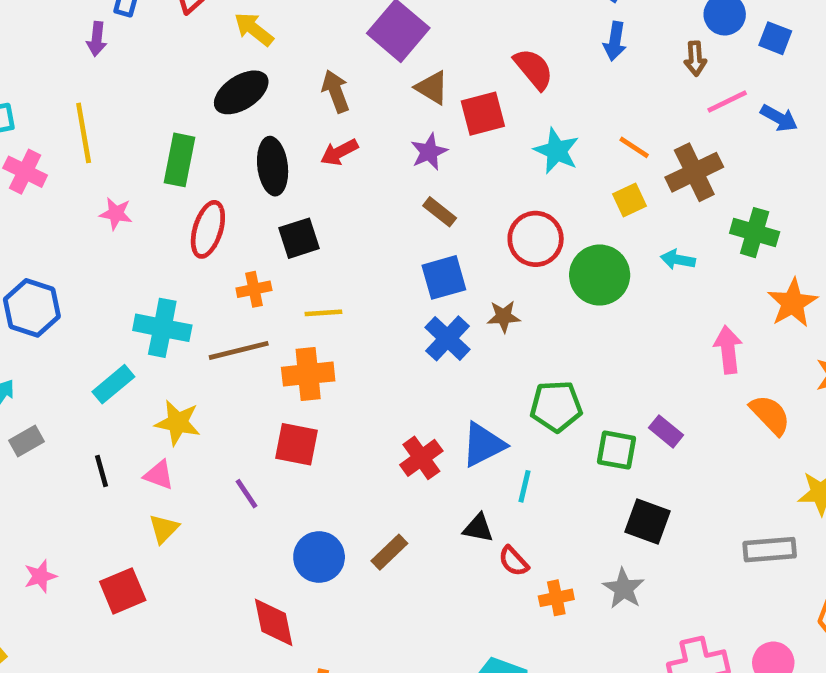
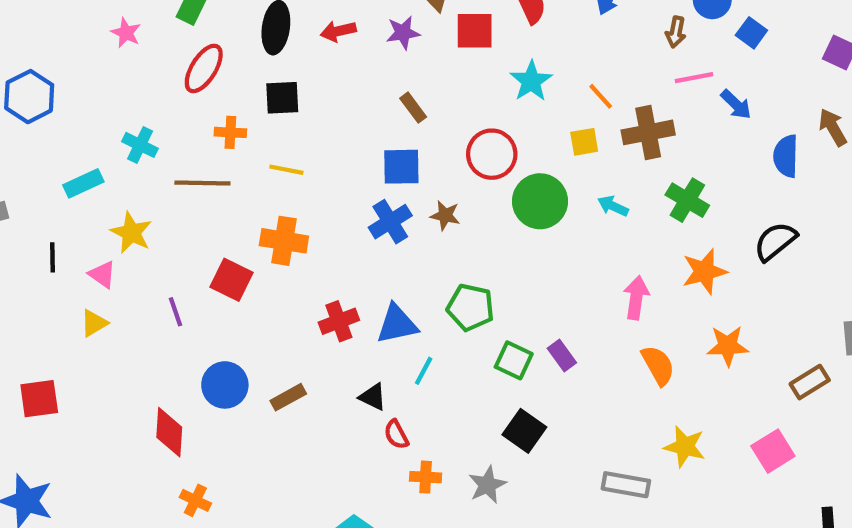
purple star: (429, 152) -> (403, 33), moved
cyan cross: (162, 328) -> (140, 145), size x0.7
orange cross: (308, 374) -> (284, 241), moved
red square: (123, 591) -> (39, 399), moved

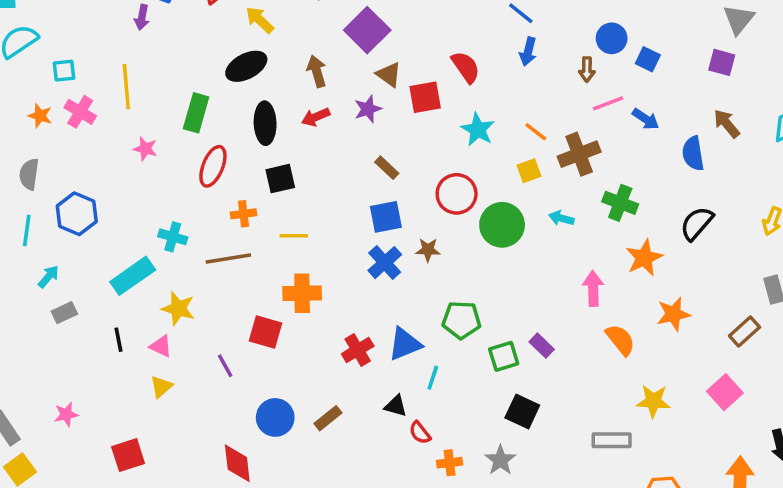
cyan rectangle: (83, 183) -> (133, 276), size x1.4
green square: (514, 360) -> (504, 356), turned -32

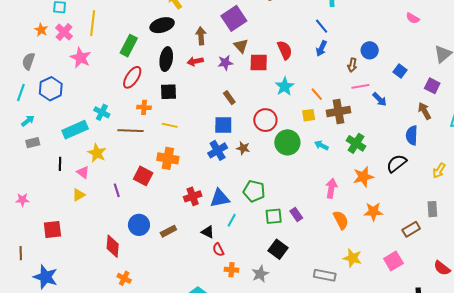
blue square: (648, 59) -> (400, 71), moved
purple square: (722, 62) -> (432, 86), moved
pink star: (145, 149) -> (81, 58), moved, size x1.5
blue semicircle: (693, 153) -> (412, 135), moved

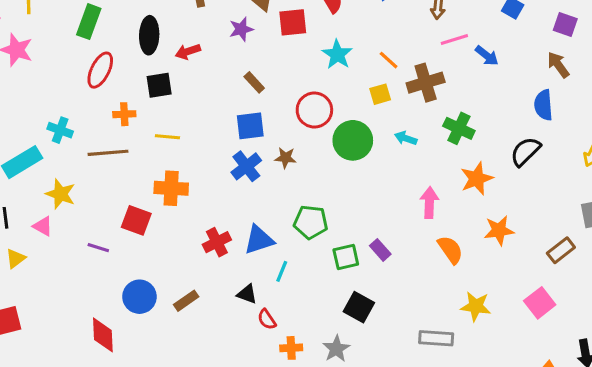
red arrow: (195, 61) -> (188, 52), moved
purple line: (117, 190) -> (98, 248), turned -48
yellow triangle: (79, 195) -> (16, 258), moved

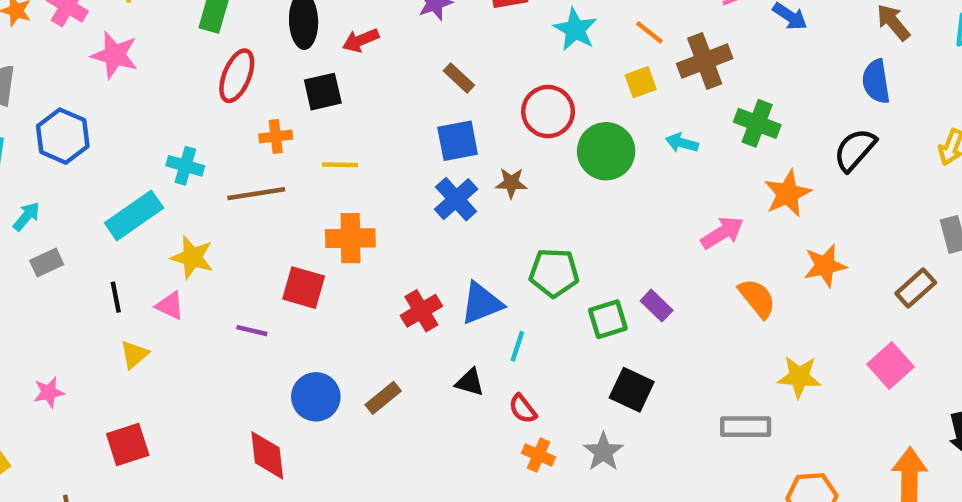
pink arrow: (429, 203) -> (722, 233), turned 60
red semicircle: (267, 319) -> (523, 409), moved
orange cross: (291, 348) -> (539, 455), turned 30

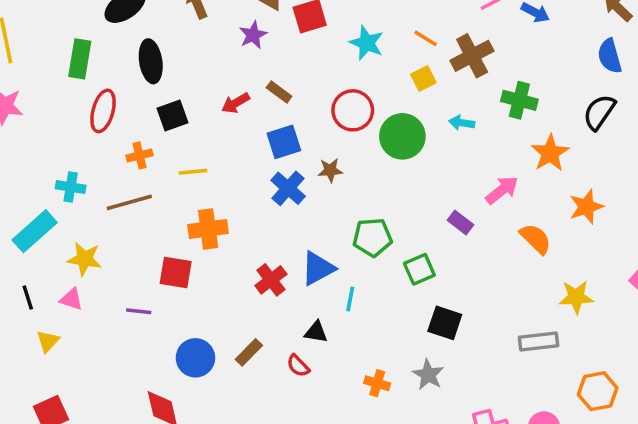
red arrow: (361, 40) -> (236, 103), moved
purple rectangle: (657, 306) -> (460, 222), moved
red semicircle: (523, 409) -> (298, 366), moved

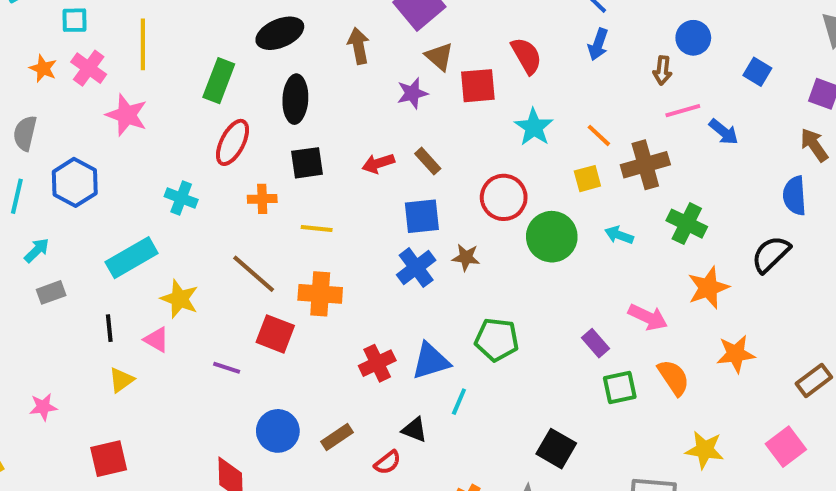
cyan cross: (71, 187) -> (181, 198), moved
pink arrow: (502, 190) -> (648, 317), turned 52
brown line: (129, 202) -> (254, 274), moved, turned 45
green square: (419, 269) -> (620, 387), moved
red semicircle: (298, 366) -> (388, 462), turned -95

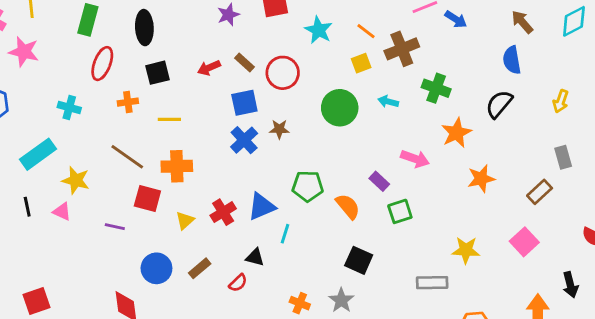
red circle: (504, 197) -> (283, 73), moved
orange semicircle: (673, 377) -> (348, 206), moved
yellow triangle: (121, 380) -> (185, 220), moved

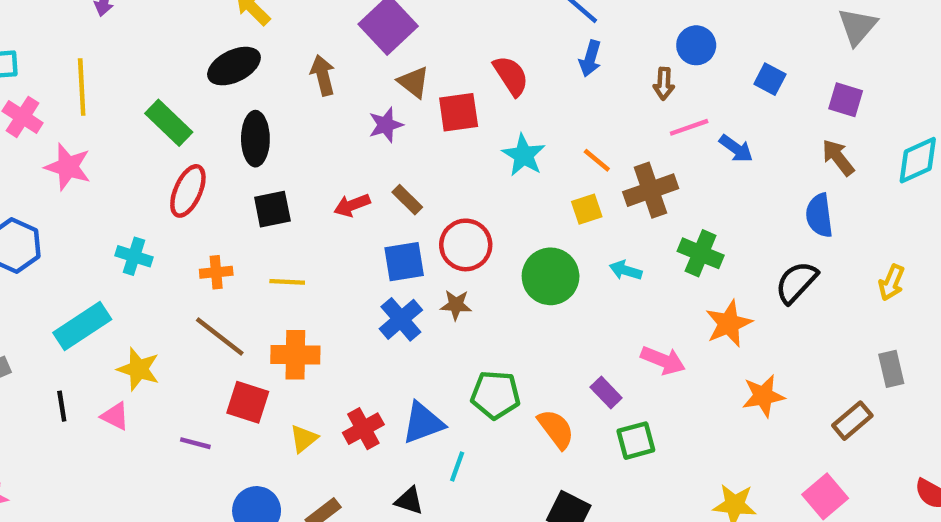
green rectangle: (88, 20) -> (169, 123), turned -64
red circle: (283, 73) -> (466, 245), moved
orange cross: (128, 102) -> (216, 272), moved

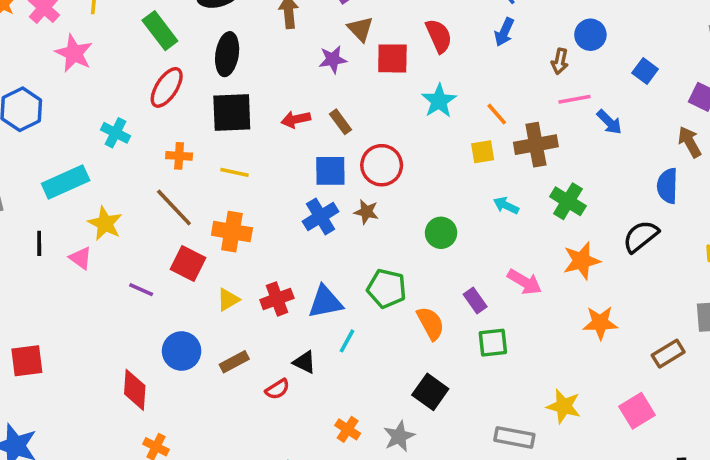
black square: (272, 209) -> (232, 113), size x1.4
green circle: (551, 276) -> (441, 233), moved, size x0.7

